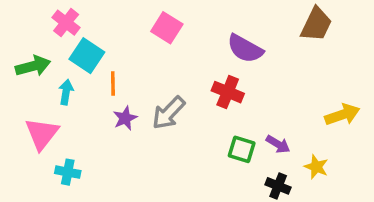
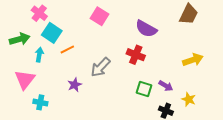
orange line: (113, 83) -> (67, 50), turned 64
yellow arrow: (342, 115) -> (193, 60), moved
purple star: (125, 118) -> (75, 85), moved

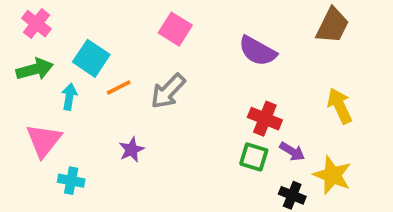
pink cross: (39, 13) -> (36, 24), moved
red cross: (136, 55) -> (265, 119), moved
yellow arrow: (193, 60) -> (340, 106), turned -96
gray arrow: (100, 67) -> (168, 91), moved
yellow star: (189, 99) -> (332, 175), size x1.5

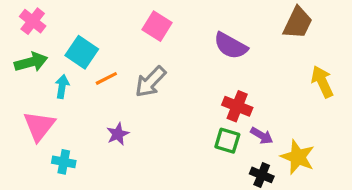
yellow arrow: (340, 106) -> (322, 82), moved

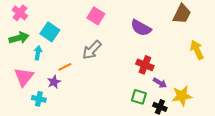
orange line: (106, 78) -> (65, 67), moved
purple star: (118, 134) -> (54, 82), moved
green square: (227, 141) -> (139, 97), moved
yellow star: (298, 157) -> (182, 96), turned -30

